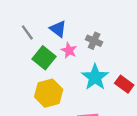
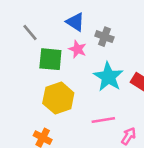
blue triangle: (58, 29) -> (75, 22), moved
green square: (44, 58) -> (50, 59), turned -30

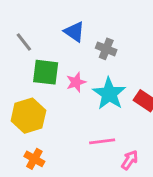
pink star: (77, 49) -> (76, 82), moved, turned 30
yellow hexagon: (58, 98) -> (28, 116), moved

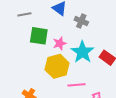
gray line: (24, 42) -> (24, 14), turned -64
yellow hexagon: (28, 116) -> (57, 66), moved

